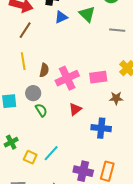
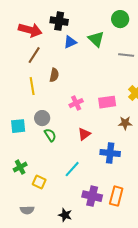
brown semicircle: (44, 70) -> (54, 75), moved
pink cross: (67, 78) -> (76, 103), size x0.6
cyan line: (51, 153) -> (72, 169), moved

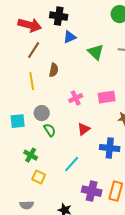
green triangle: (96, 39) -> (96, 52), moved
green cross: (20, 167) -> (31, 155), moved, turned -32

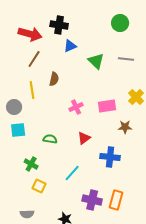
gray circle: (42, 113) -> (14, 107), moved
green semicircle: (50, 130) -> (50, 139), turned -48

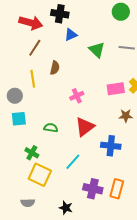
pink rectangle: (107, 106) -> (116, 89), moved
red triangle: (84, 138) -> (85, 127), size x1.5
yellow square: (39, 186) -> (40, 175), size x1.6

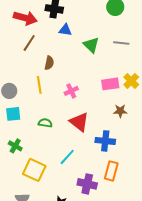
blue triangle: (71, 35) -> (65, 30), turned 32
yellow line: (33, 79) -> (39, 85), moved
red triangle: (85, 127) -> (79, 122), turned -45
green cross: (32, 153) -> (15, 146), moved
orange rectangle: (117, 189) -> (111, 171), moved

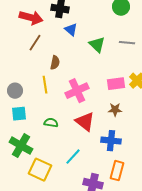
blue triangle: (65, 30) -> (71, 30), turned 32
pink cross: (71, 91) -> (77, 91), size x1.6
brown star: (120, 111) -> (115, 110), moved
green cross: (15, 146) -> (21, 146), size x1.6

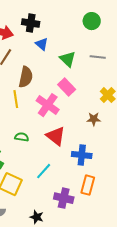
brown semicircle: (55, 63) -> (26, 77), size x1.5
pink rectangle: (116, 84) -> (67, 87), moved, turned 54
pink cross: (77, 91) -> (48, 105), turned -30
brown star: (115, 110) -> (94, 119), moved

